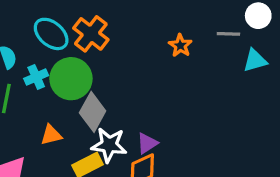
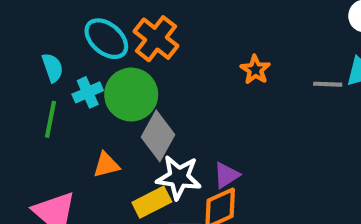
gray line: (228, 34) -> (328, 84), moved
orange star: (180, 46) -> (255, 70), moved

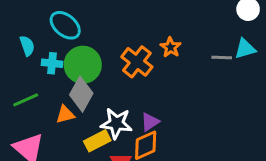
orange cross: (156, 39) -> (137, 62), moved
cyan cross: (88, 92) -> (52, 63), turned 30
green line: (50, 119) -> (26, 100), moved, turned 55
gray diamond: (158, 136) -> (81, 94), moved

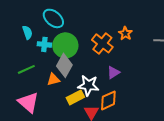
purple triangle: (150, 122) -> (113, 72), moved

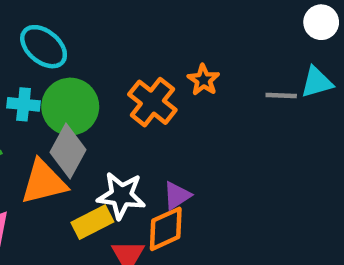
purple triangle: (113, 72) -> (177, 195), moved
orange triangle: (53, 79) -> (44, 182), size x1.6

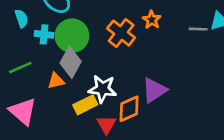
orange triangle: (44, 182) -> (56, 81), size x0.6
purple triangle: (177, 195) -> (154, 90), moved, size x1.5

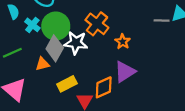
orange star: (152, 20) -> (123, 42), moved
cyan cross: (44, 34) -> (32, 25), turned 32
white star: (103, 89) -> (76, 43), moved

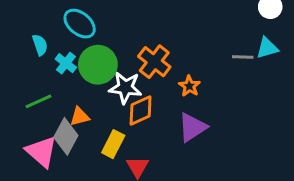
gray diamond: (55, 48) -> (66, 136), moved
yellow rectangle: (67, 84) -> (113, 144), turned -36
orange diamond: (104, 87) -> (141, 110), moved

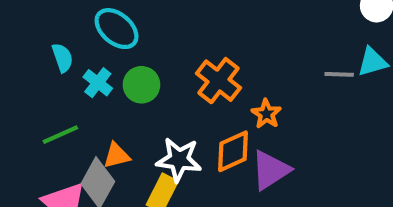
green circle: (98, 65) -> (141, 85), size x0.7
white star: (125, 88) -> (179, 160), moved
orange diamond: (141, 110) -> (233, 151), moved

